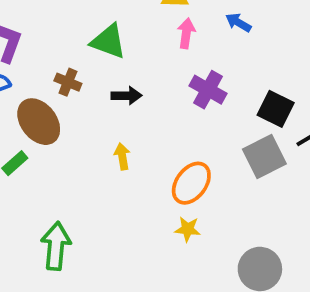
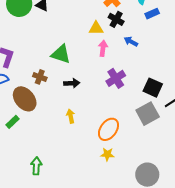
purple cross: (208, 90) -> (116, 78), turned 30
green arrow: (56, 246) -> (36, 166), size x0.7

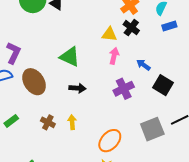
blue arrow: (131, 41) -> (143, 65), moved
brown cross: (40, 77) -> (48, 122), moved
black square: (153, 88) -> (163, 85), moved
brown ellipse: (25, 99) -> (34, 82), moved

